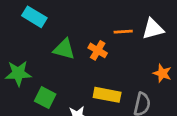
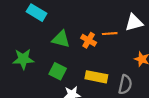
orange line: (123, 32) -> (110, 34), moved
green square: (45, 98) -> (58, 71), moved

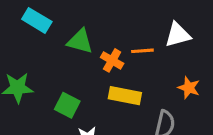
green triangle: (61, 39) -> (80, 41), moved
yellow rectangle: (96, 77) -> (125, 96), moved

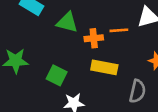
orange cross: (112, 60) -> (94, 38), turned -36

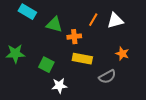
orange line: (119, 30) -> (93, 20), moved, turned -56
gray semicircle: (137, 91) -> (107, 77), turned 48

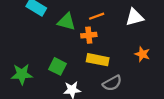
orange line: (93, 20) -> (97, 16), moved, turned 40
green star: (15, 54) -> (22, 74), moved
gray semicircle: (107, 77) -> (112, 83), moved

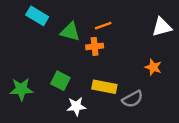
white triangle: (135, 17) -> (162, 27), moved
yellow rectangle: (98, 60) -> (104, 87), moved
gray semicircle: (112, 83) -> (132, 99), moved

